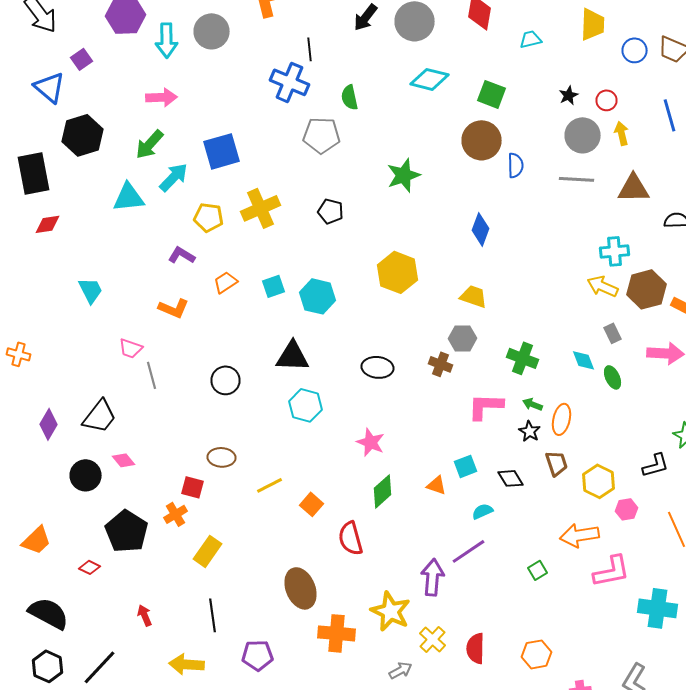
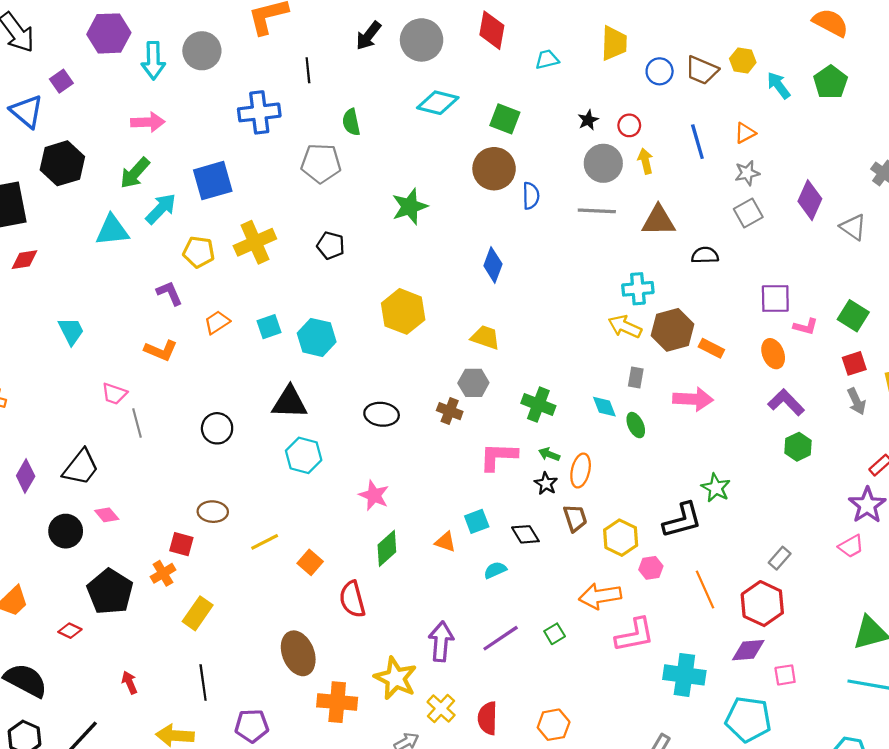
blue cross: (290, 82) -> (259, 112), moved, turned -30
purple L-shape: (182, 255) -> (169, 293), turned 36
gray rectangle: (612, 333) -> (636, 377), turned 36
black L-shape: (656, 465) -> (682, 520), size x1.4
purple line: (468, 551) -> (501, 638), moved

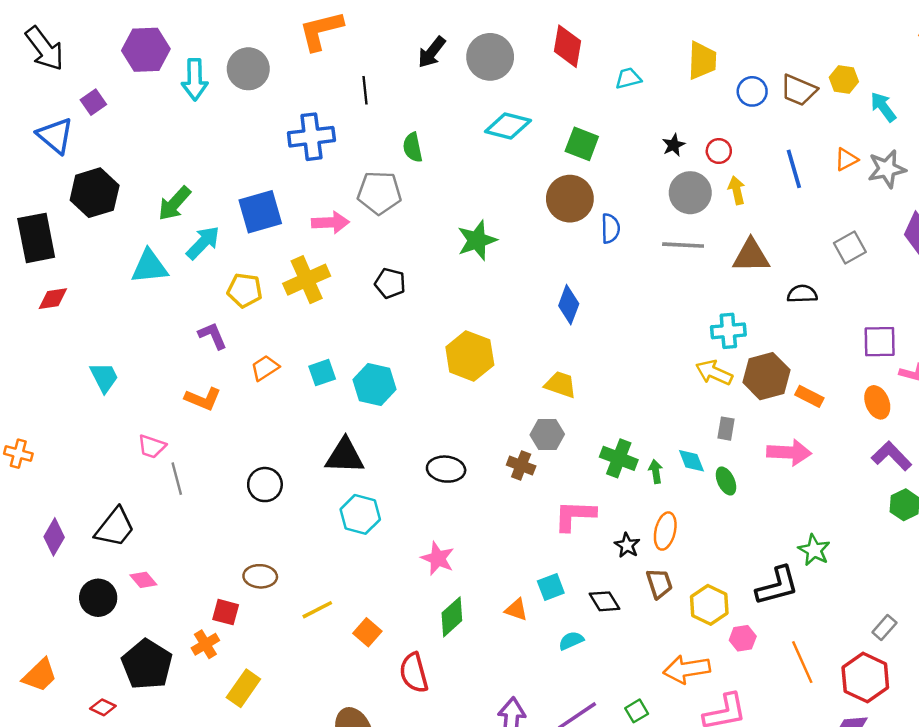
pink arrow: (148, 122) -> (330, 222), moved
gray star: (747, 173) -> (887, 169), moved, size x1.4
green arrow: (549, 454) -> (656, 471), moved, turned 60

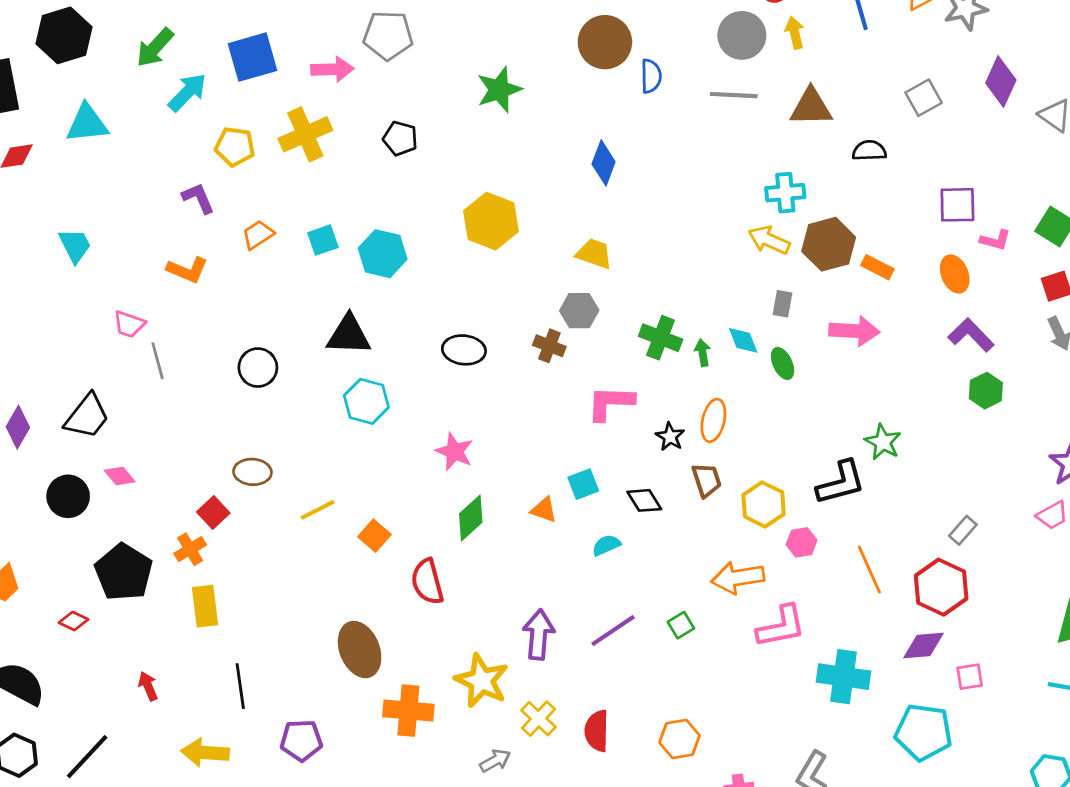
cyan triangle: (149, 267) -> (87, 123), moved
red square: (226, 612) -> (213, 513), turned 32
yellow rectangle: (243, 688) -> (205, 606), moved, turned -42

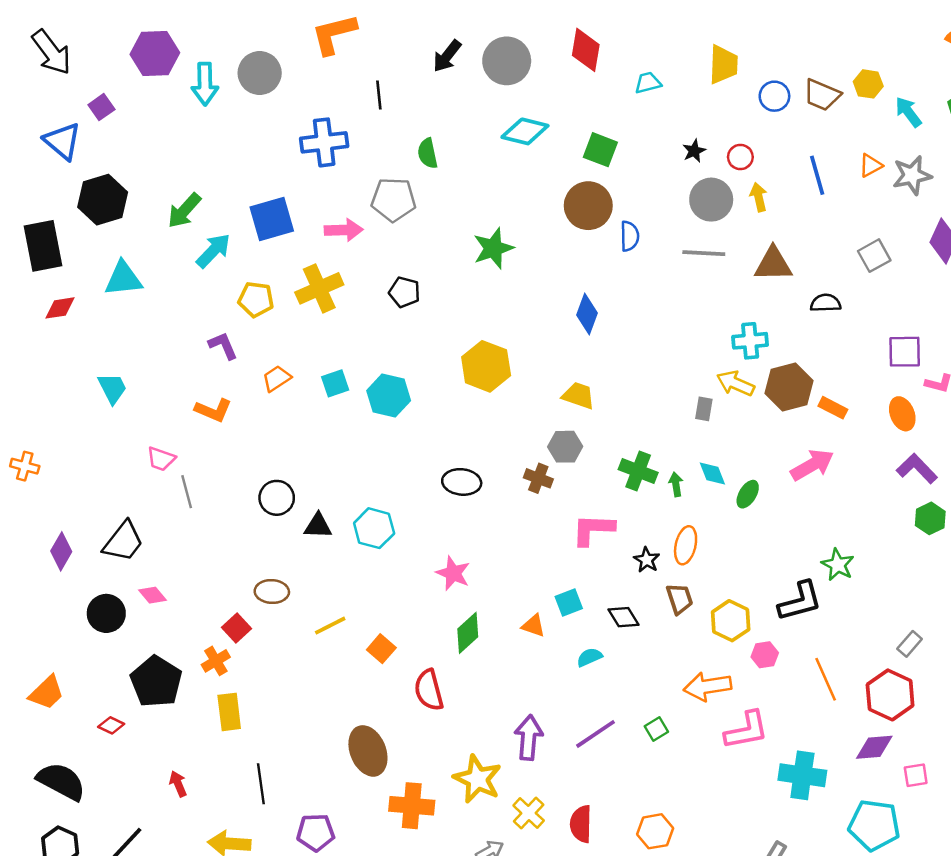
gray rectangle: (783, 304) -> (704, 409), moved
pink arrow: (854, 331) -> (812, 465), turned -33
black triangle: (349, 335) -> (318, 526), moved, size x0.7
green ellipse: (783, 363) -> (748, 494), turned 56

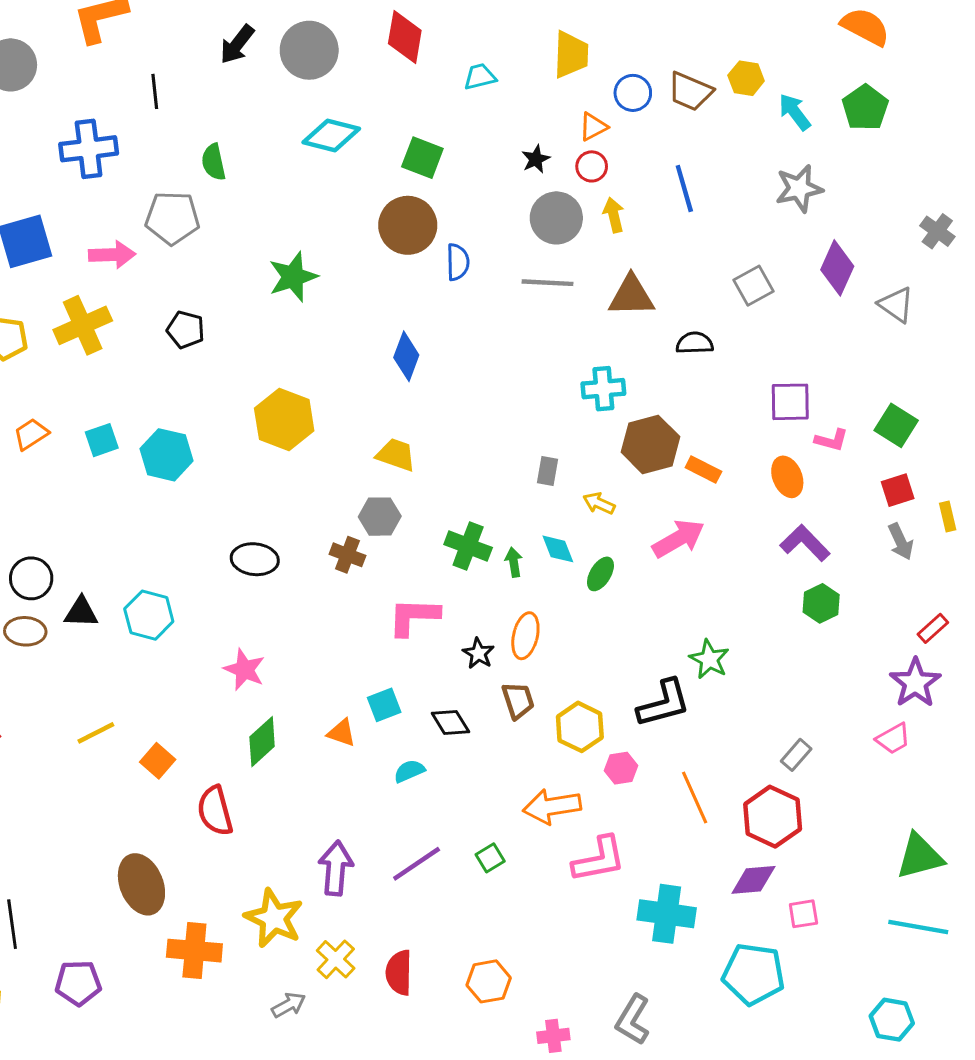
orange triangle: (871, 166) -> (593, 127), moved
yellow arrow: (736, 383) -> (599, 503), moved, size x0.7
brown ellipse: (272, 592) -> (25, 631), moved

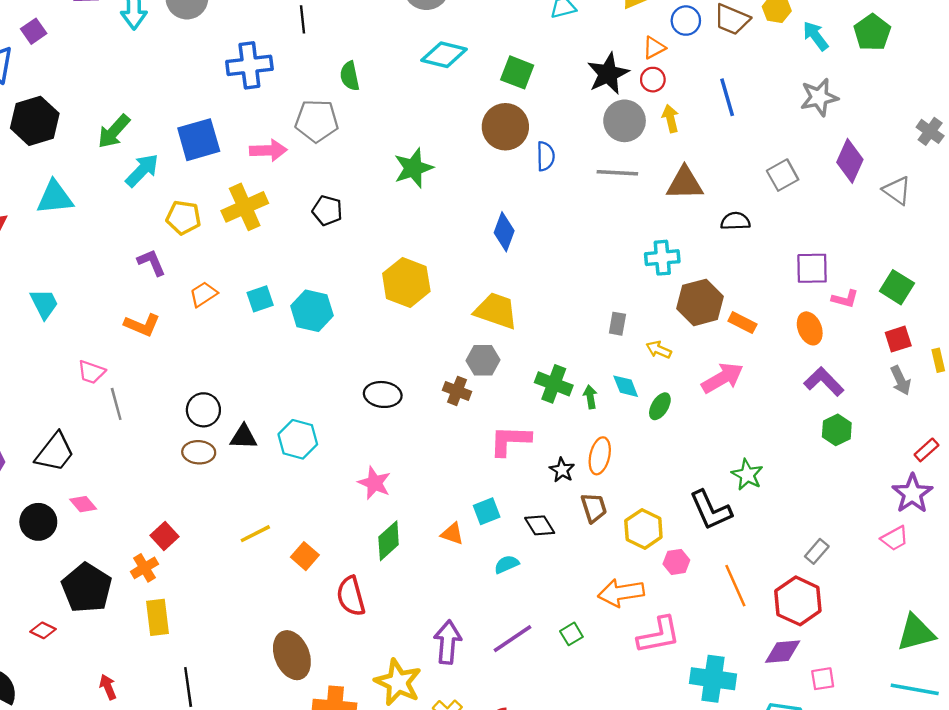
black star: (536, 159) -> (608, 74), size x1.8
yellow trapezoid: (396, 455) -> (496, 311), size x1.4
black L-shape: (664, 703) -> (711, 510), turned 81

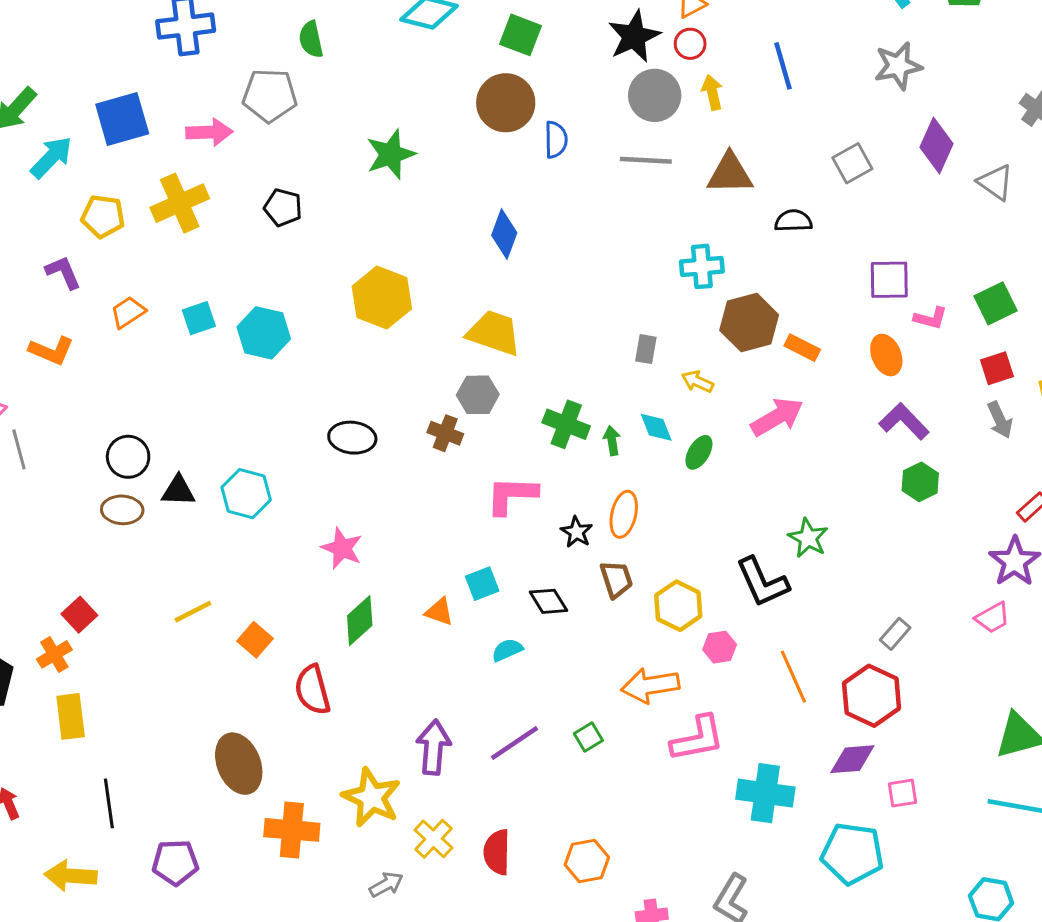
green square: (897, 287) -> (995, 303), turned 32

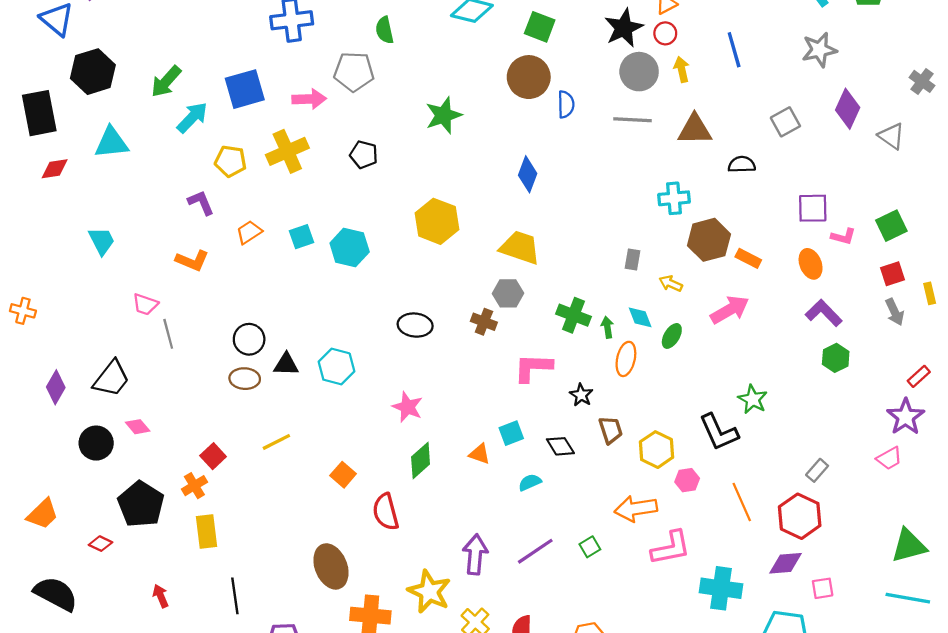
orange ellipse: (624, 514) -> (626, 359), moved
yellow line: (193, 612) -> (276, 442), moved

